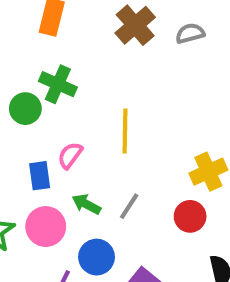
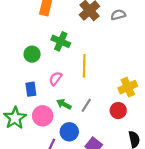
green cross: (58, 84) -> (61, 41), moved
blue rectangle: (40, 176) -> (31, 89), moved

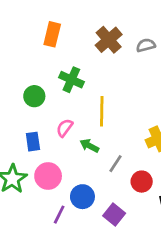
green arrow: (64, 104) -> (89, 146), moved
gray line: (86, 105) -> (115, 164), moved
red circle: (118, 111) -> (142, 182), moved

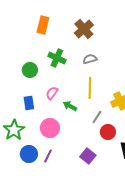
gray semicircle: (146, 45) -> (90, 59), moved
yellow line: (102, 111) -> (90, 88), moved
gray line: (115, 164) -> (97, 117), moved
pink circle: (48, 176) -> (50, 128), moved
blue circle: (82, 197) -> (29, 154), moved

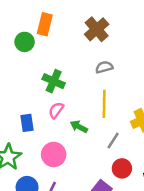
green cross: (57, 58) -> (54, 81), moved
green circle: (30, 70) -> (25, 42), moved
red circle: (108, 132) -> (122, 168), moved

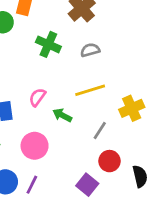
green cross: (54, 81) -> (48, 44), moved
yellow line: (104, 104) -> (90, 90), turned 72

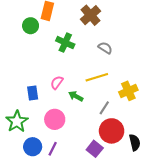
gray semicircle: (90, 50) -> (105, 48), moved, turned 48
red circle: (109, 161) -> (112, 131), size x1.5

